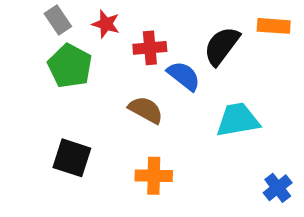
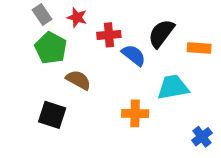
orange rectangle: (274, 26) -> (199, 48), moved
brown semicircle: (146, 110) -> (78, 80), moved
orange cross: (154, 176) -> (135, 113), moved

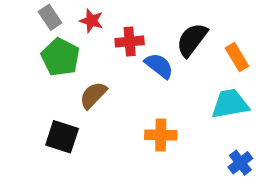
orange rectangle: (199, 48) -> (237, 57), turned 55
brown semicircle: (78, 80) -> (93, 95), turned -75
cyan trapezoid: (173, 87) -> (230, 104), moved

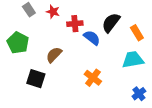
green pentagon: (60, 57) -> (18, 43), moved
orange cross: (161, 135) -> (93, 78), turned 36

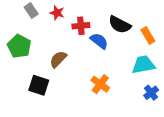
black semicircle: (111, 23) -> (120, 25), turned -100
blue cross: (139, 94) -> (151, 93), moved

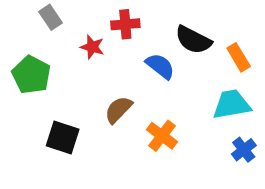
red star: (57, 13) -> (92, 47), moved
red cross: (81, 26) -> (125, 24), moved
brown semicircle: (58, 59) -> (118, 110), moved

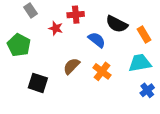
orange cross: (162, 136) -> (102, 71), moved

